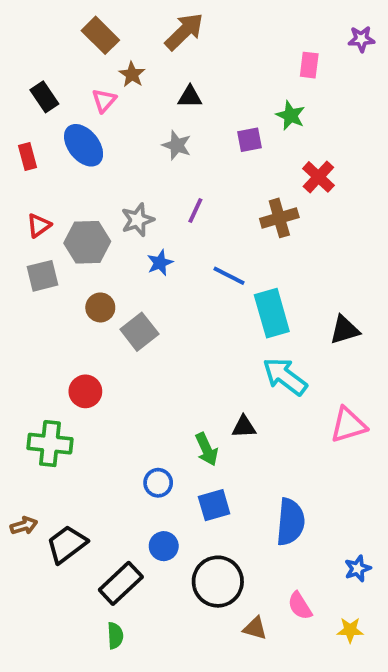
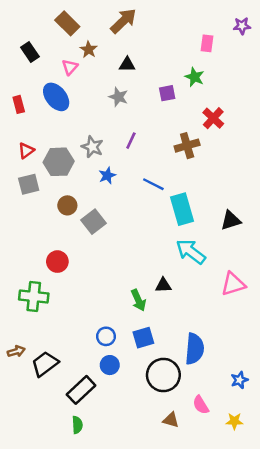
black rectangle: (44, 97) -> (30, 52), moved
gray star: (138, 220) -> (92, 147), turned -30
blue circle: (158, 483) -> (106, 336), moved
black circle: (218, 582) -> (163, 375), moved

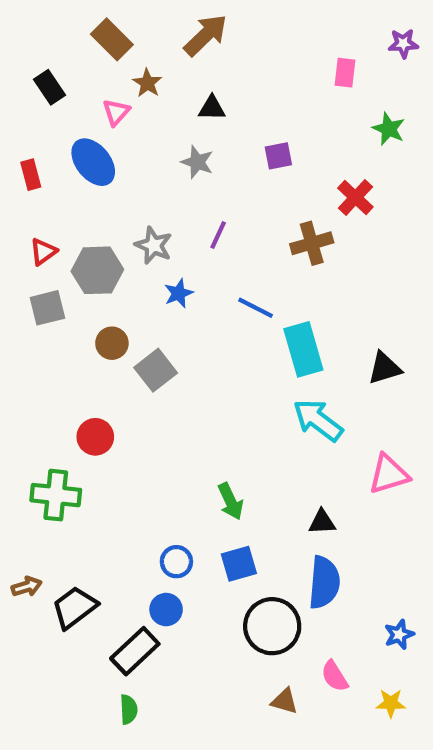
green star: (195, 77) -> (389, 129), moved
black triangle: (163, 285) -> (322, 522), moved
blue circle: (110, 365) -> (166, 610), moved

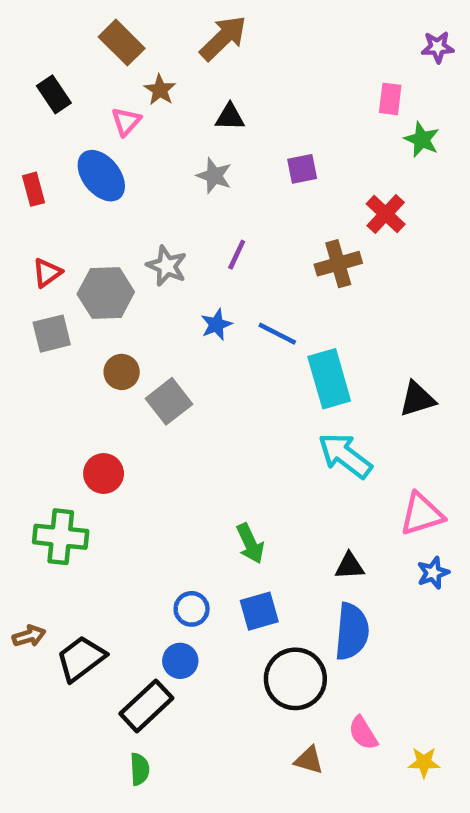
pink rectangle: (345, 73) -> (390, 99), moved
blue star: (179, 293) -> (216, 325), moved
blue star: (399, 634) -> (433, 573), moved

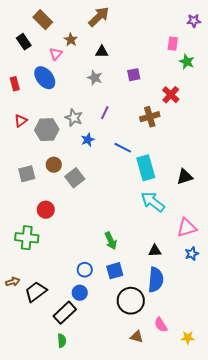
brown rectangle: (122, 43) -> (43, 20), moved
blue star: (216, 325) -> (88, 140), moved
gray square: (52, 334) -> (27, 174), moved

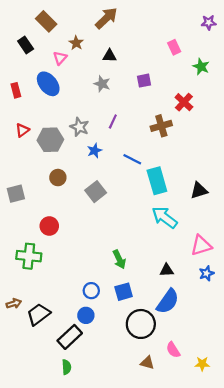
pink rectangle: (173, 44) -> (174, 47), moved, turned -32
gray square: (27, 174) -> (16, 194), moved
gray square: (75, 178) -> (96, 192), moved
blue semicircle: (156, 280) -> (168, 301), turned 30

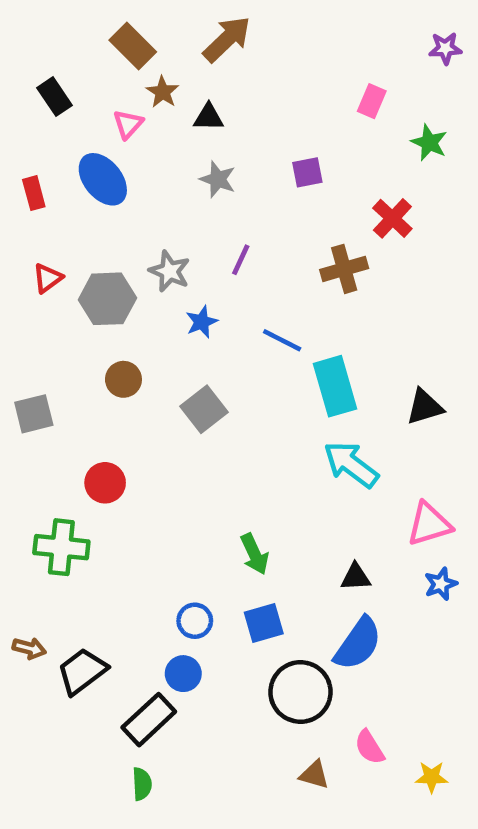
brown rectangle: (46, 21) -> (133, 46), moved
pink rectangle: (174, 47) -> (372, 101), turned 48
black triangle: (110, 56) -> (209, 117), moved
brown arrow: (14, 304) -> (29, 648), turned 32

